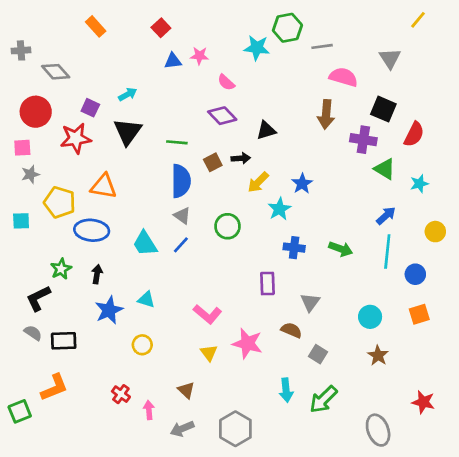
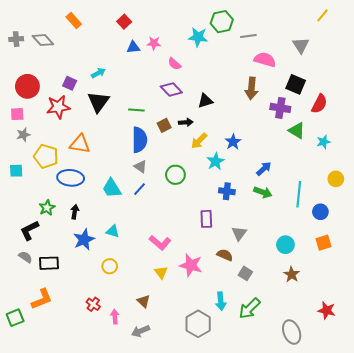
gray diamond: (56, 72) -> (43, 40), moved
blue arrow: (386, 216) -> (264, 169), moved
gray hexagon: (235, 429) -> (198, 324), moved

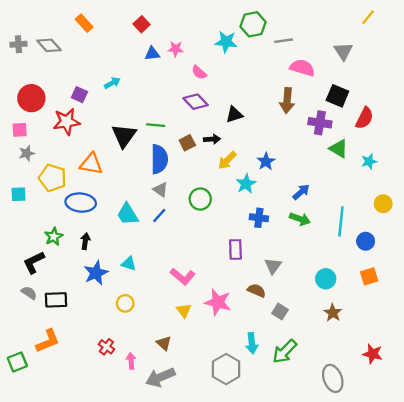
black triangle: (98, 102) -> (124, 136), moved
gray arrow: (141, 331) -> (160, 377), size x1.4

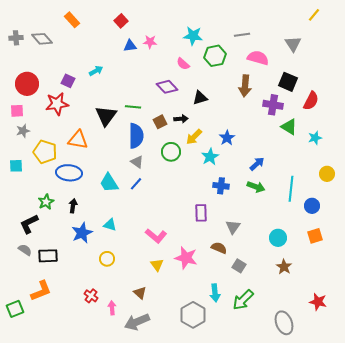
green hexagon: (253, 24) -> (215, 56), moved
pink semicircle: (199, 72) -> (183, 64), moved
green circle: (200, 199) -> (171, 152), moved

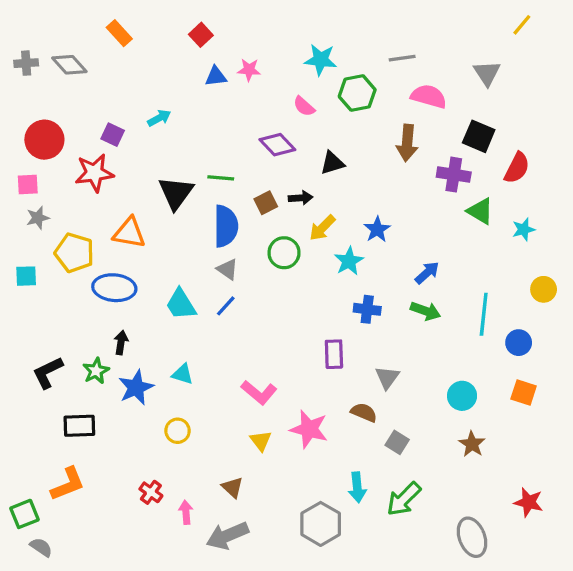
green star: (46, 202) -> (96, 371), moved
orange square: (315, 236) -> (524, 392), turned 35
gray semicircle: (25, 250) -> (41, 547), moved

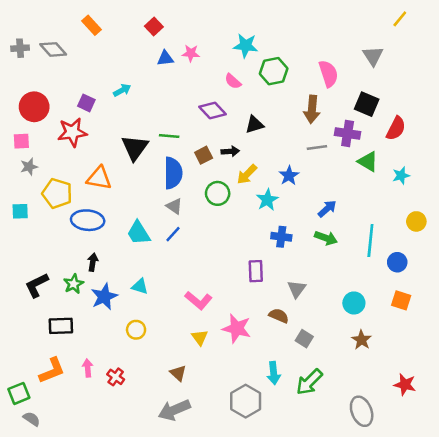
gray line: (402, 58) -> (317, 148), moved
pink semicircle: (429, 96) -> (328, 74), turned 56
pink arrow: (186, 512) -> (88, 368), moved

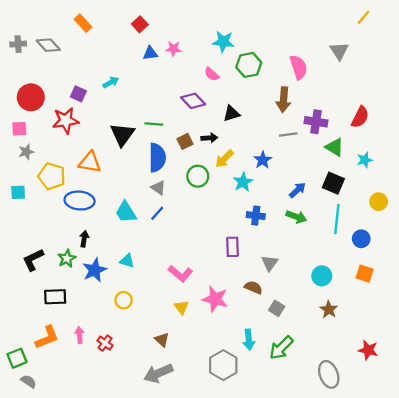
black square: (367, 104) -> (333, 183), moved

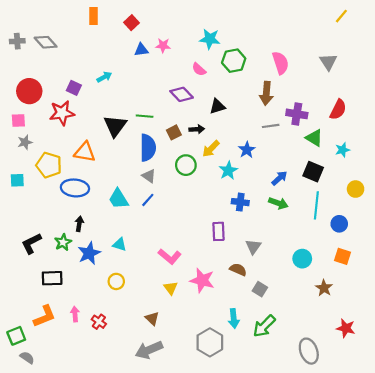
orange rectangle: (83, 23) -> (93, 16), moved, turned 42
gray triangle: (339, 51) -> (328, 62), moved
brown star: (329, 309) -> (324, 288), moved

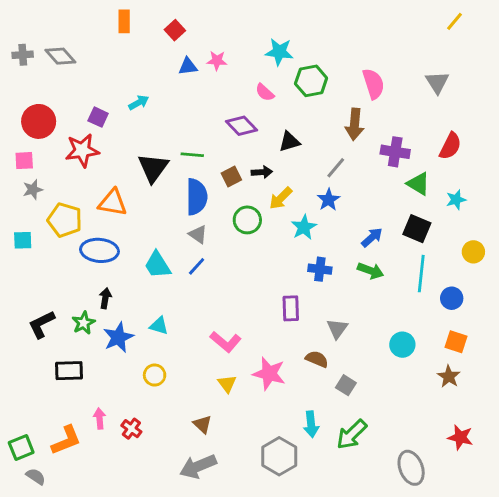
gray line: (271, 126) -> (336, 168), moved, turned -42
brown star: (324, 288) -> (449, 376), moved
orange L-shape: (44, 316) -> (66, 440), moved

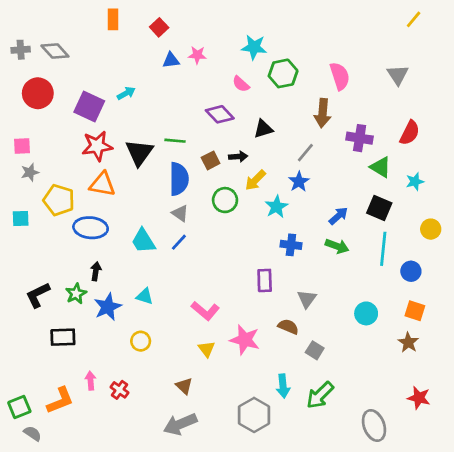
purple square: (98, 117) -> (89, 106), size x1.6
red circle: (39, 121) -> (38, 93), moved
red star: (82, 150) -> (97, 146), moved

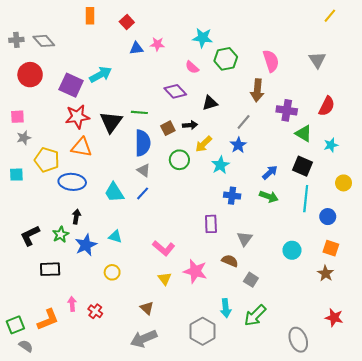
cyan arrow: (126, 93) -> (101, 75), size x1.5

